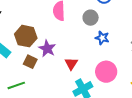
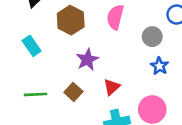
brown hexagon: (26, 36) -> (71, 20), moved
brown square: (30, 62) -> (73, 92), moved

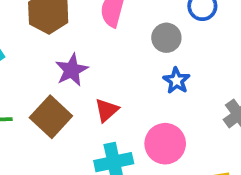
brown square: (73, 92) -> (51, 117), size x1.5

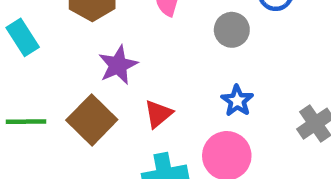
blue star: (176, 81) -> (237, 101), moved

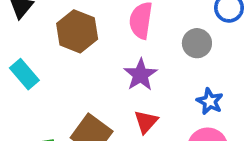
purple star: (118, 65) -> (141, 75), moved

